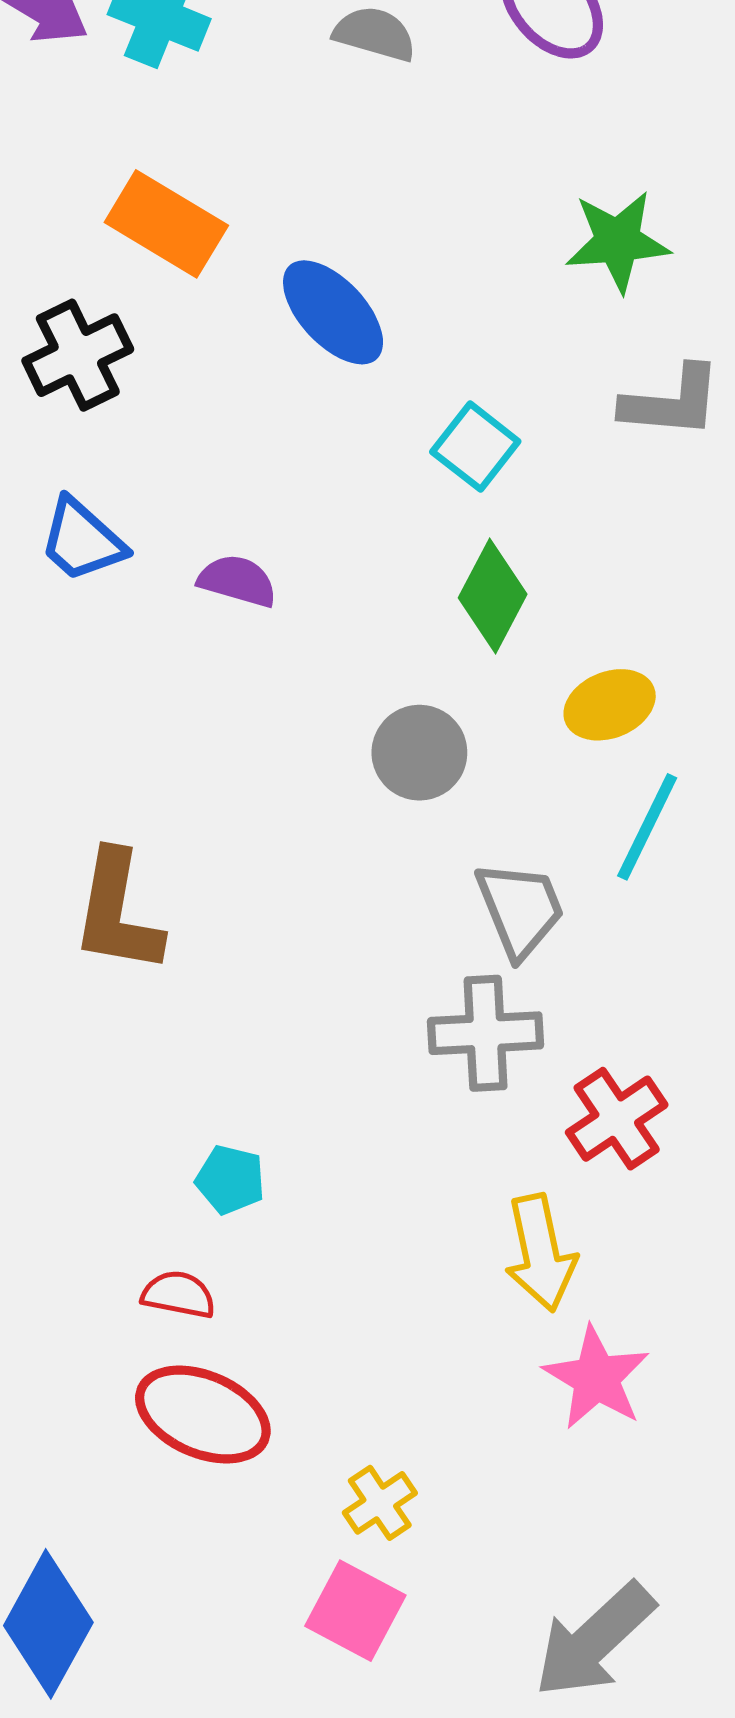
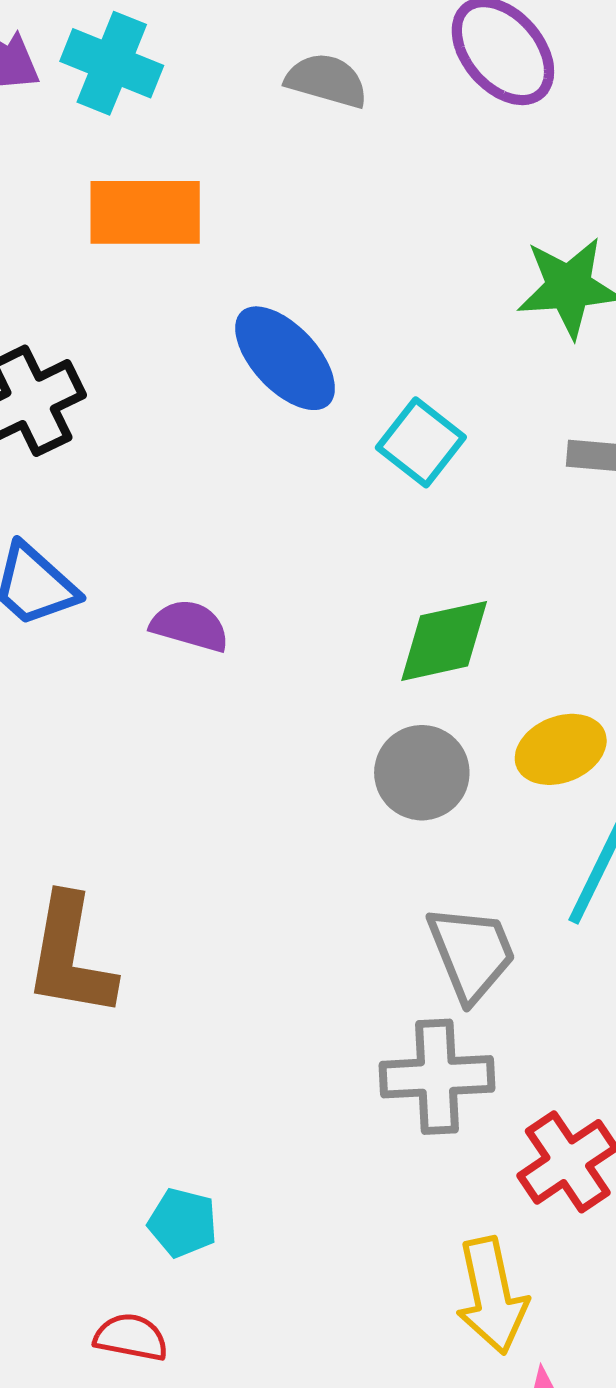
orange rectangle: (166, 224) -> (145, 212), moved, turned -31
cyan square: (475, 447) -> (421, 442), moved
green diamond: (493, 596) -> (444, 641), turned 50
gray circle: (419, 753) -> (422, 773), moved

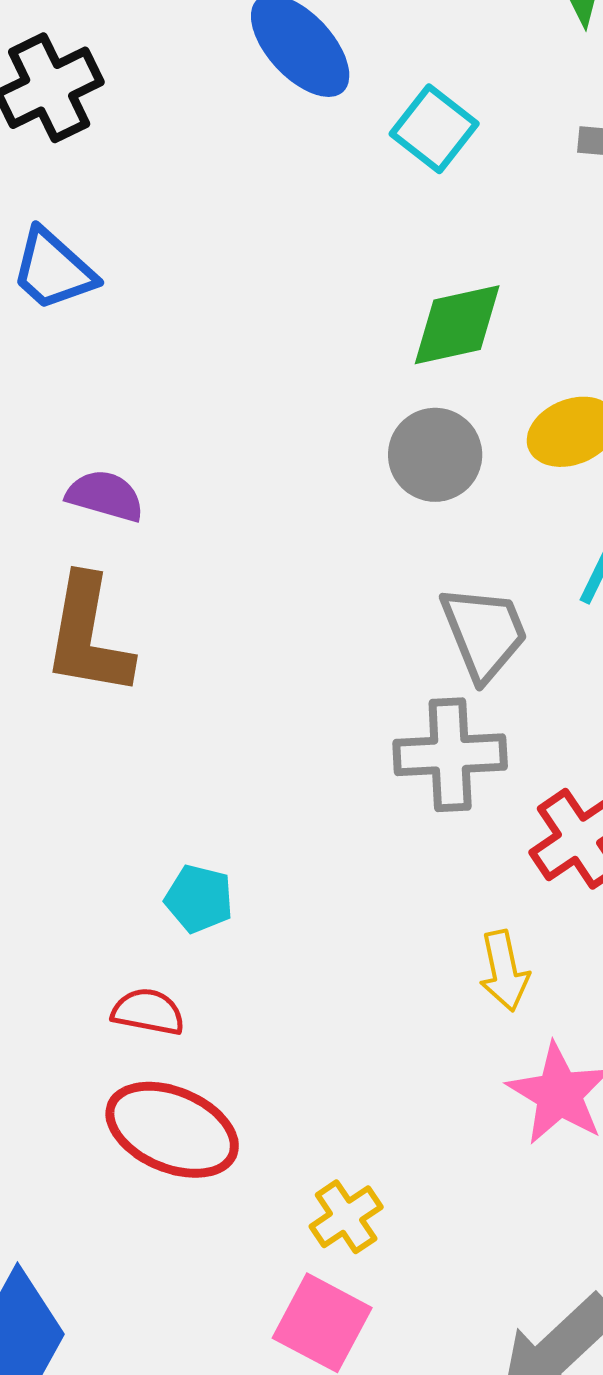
purple semicircle: (190, 626) -> (105, 496), moved
yellow arrow: (492, 1296) -> (504, 971), size x0.7

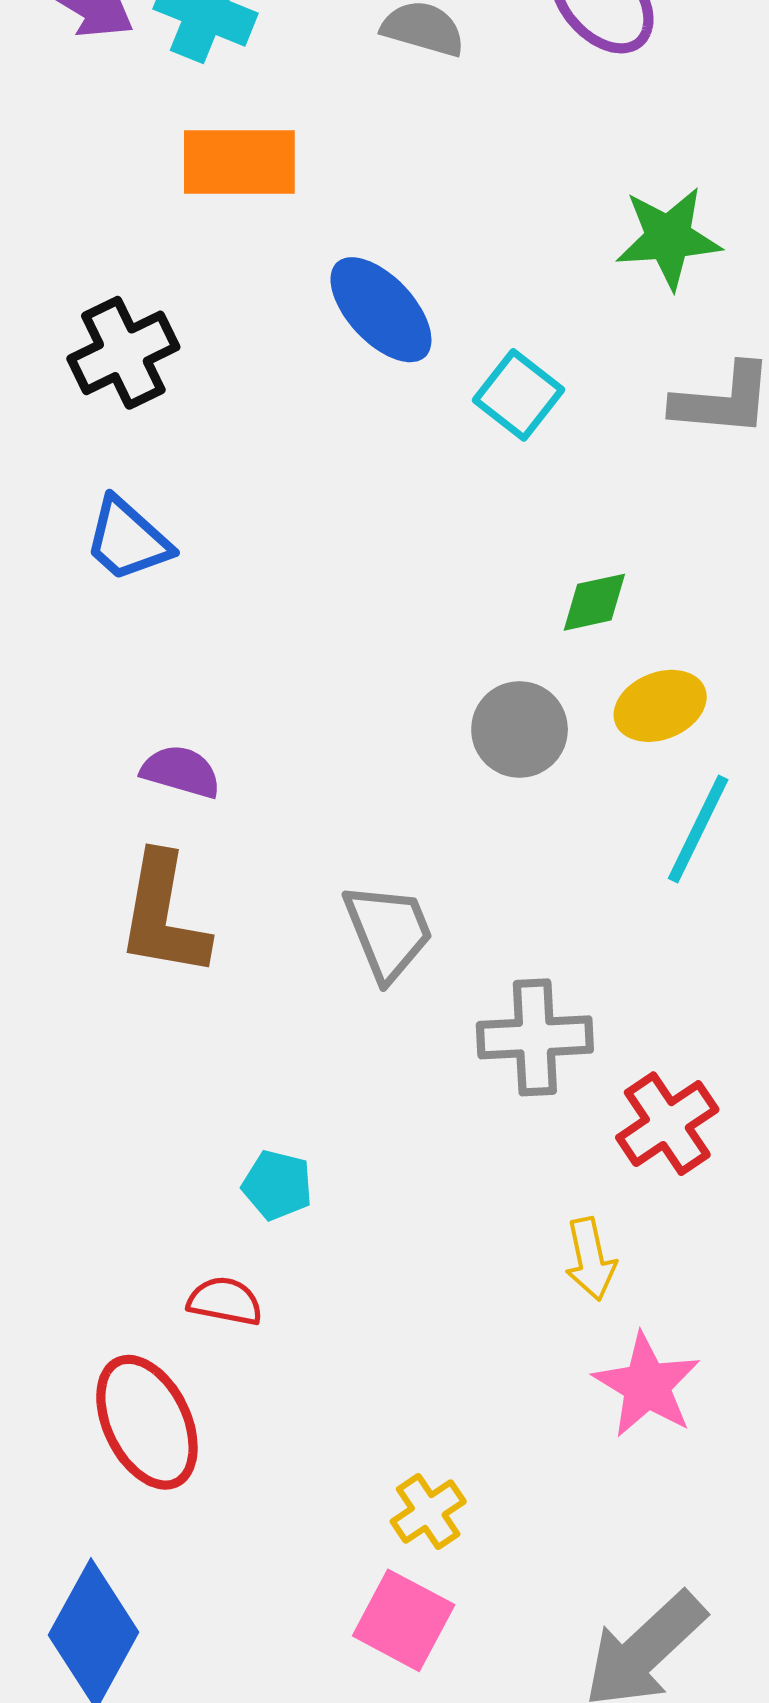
green diamond: (457, 325) -> (594, 602), moved, size x0.7
gray trapezoid: (484, 633) -> (388, 932), moved
red ellipse: (172, 1130) -> (147, 1422), moved, turned 41

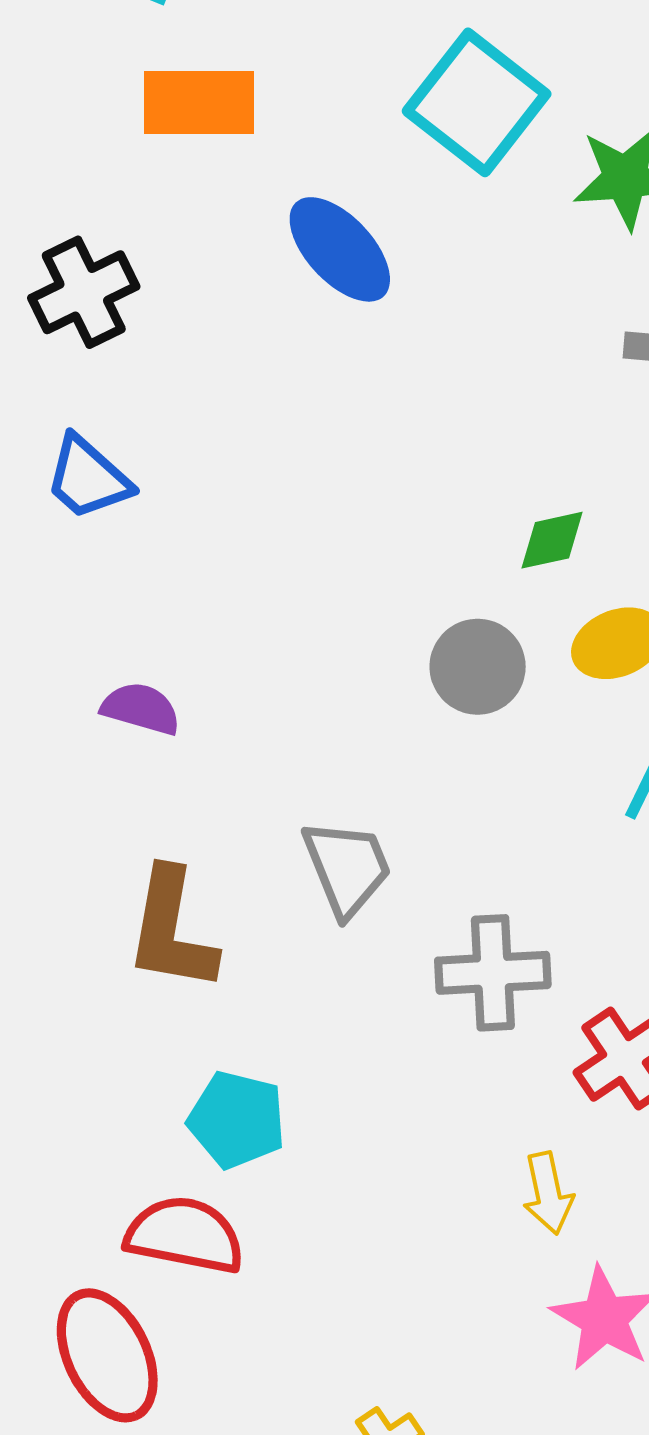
cyan square: (518, 395) -> (477, 102), moved, size x1.6
brown L-shape: (163, 915) -> (171, 930), moved
cyan pentagon: (277, 1185) -> (237, 1120), size x1.4
red semicircle: (225, 1301) -> (185, 1235), size x1.6

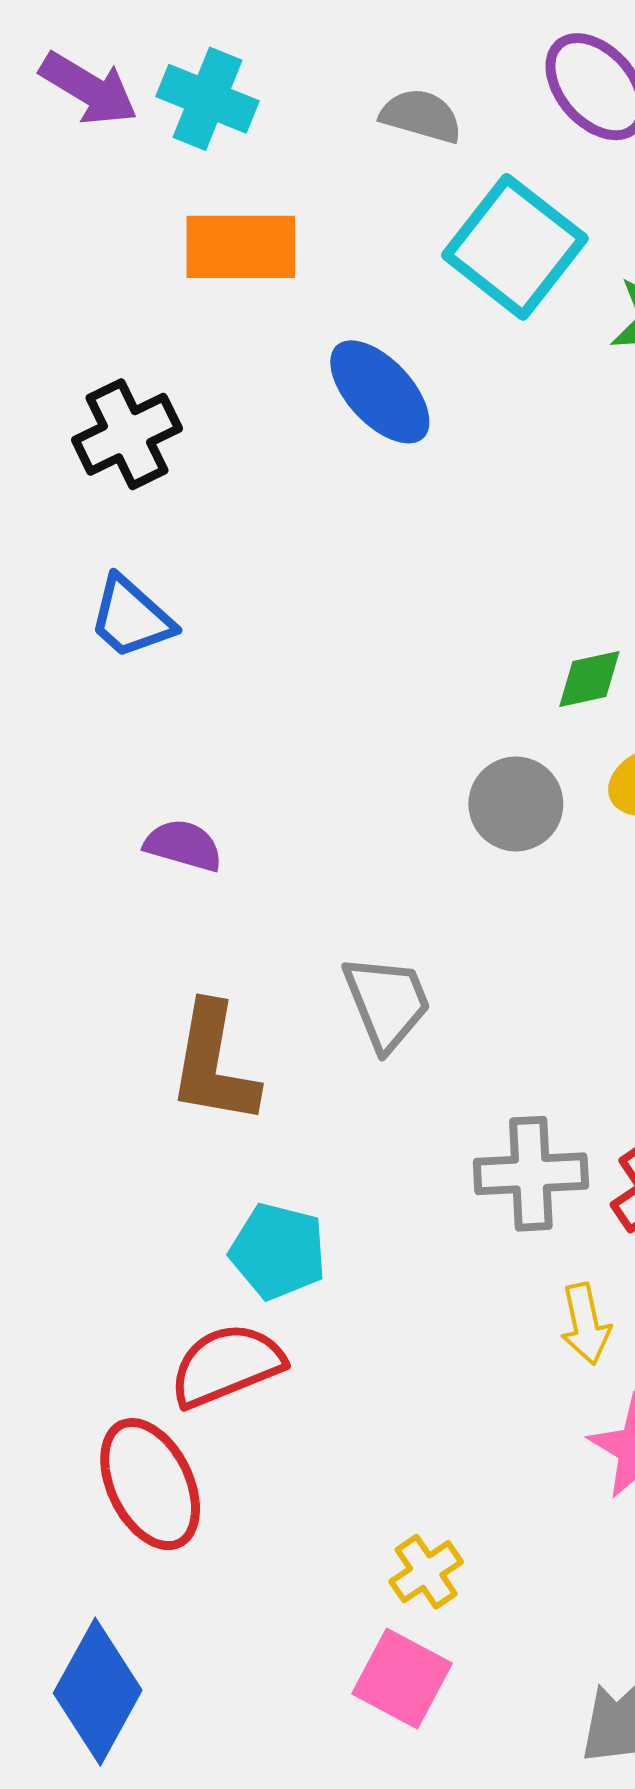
gray cross: (493, 973) -> (531, 1174), moved
red semicircle: (185, 1235) -> (227, 1365), turned -33

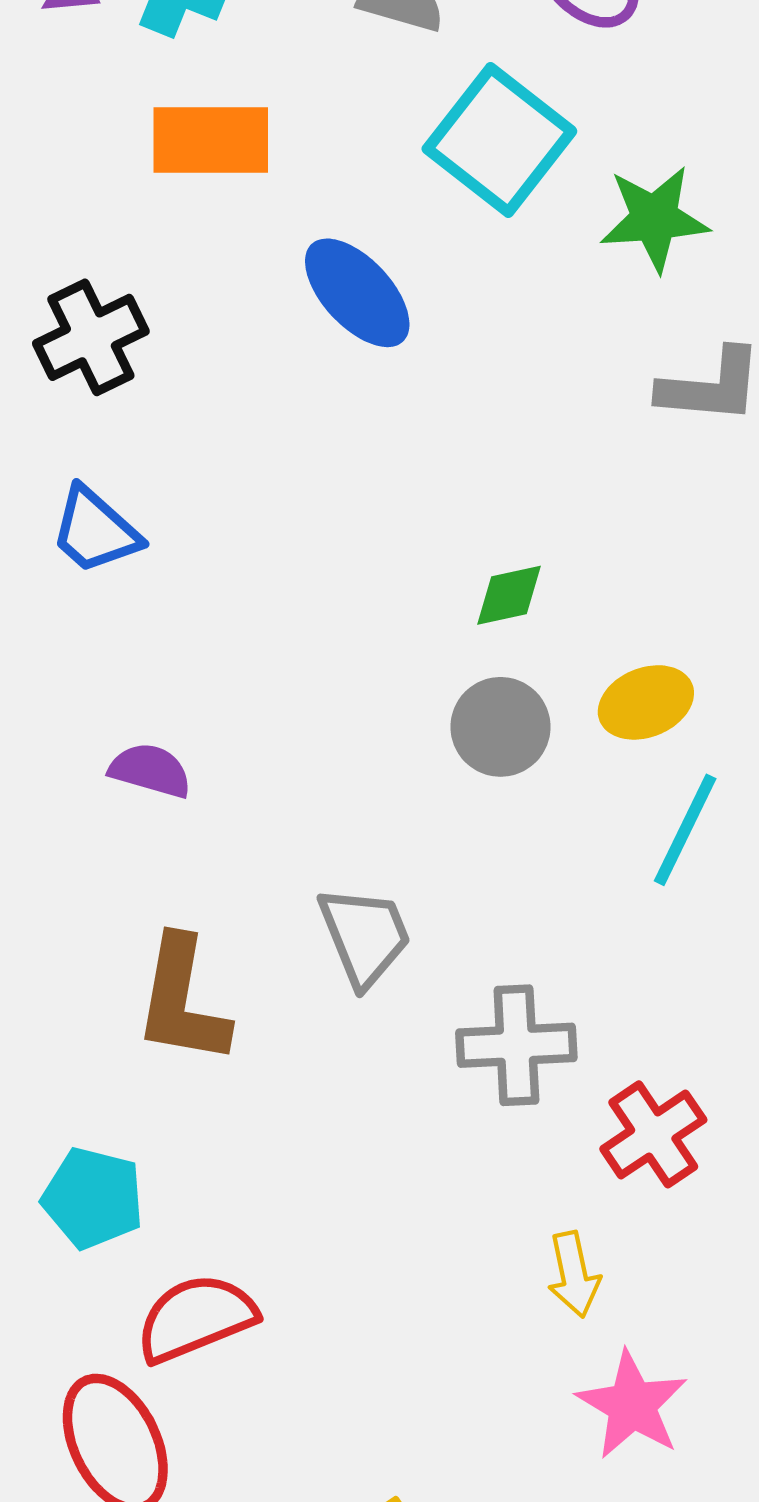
green diamond: (589, 679) -> (509, 595), moved
gray cross: (531, 1174) -> (516, 1045), moved
cyan pentagon: (278, 1251) -> (93, 1198), moved

